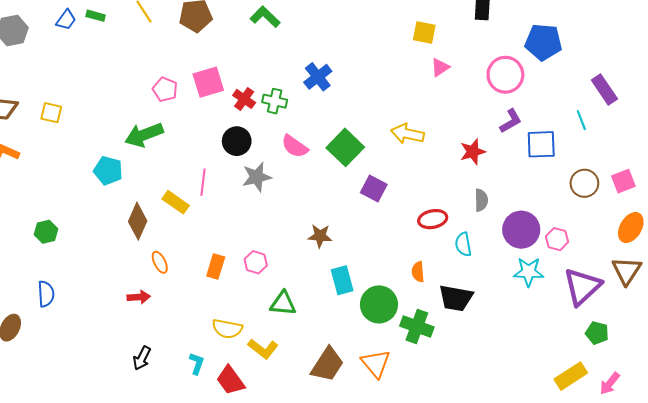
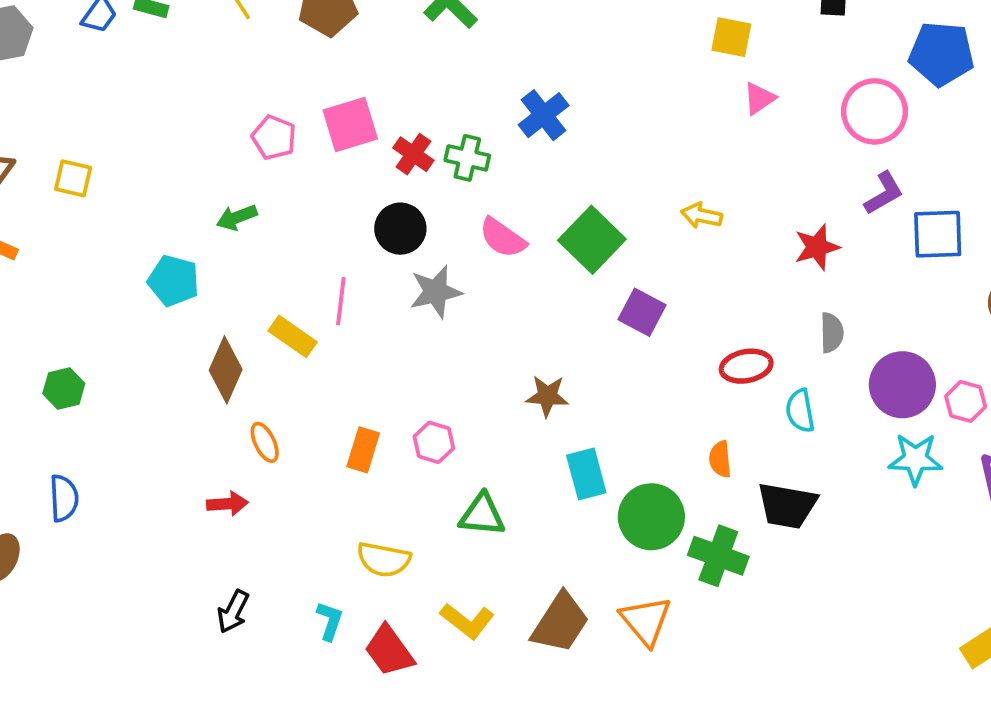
yellow arrow: (407, 134) -> (702, 216), size x0.7
green arrow: (144, 135) -> (237, 217), size x0.6
yellow L-shape: (263, 349) -> (467, 621), moved

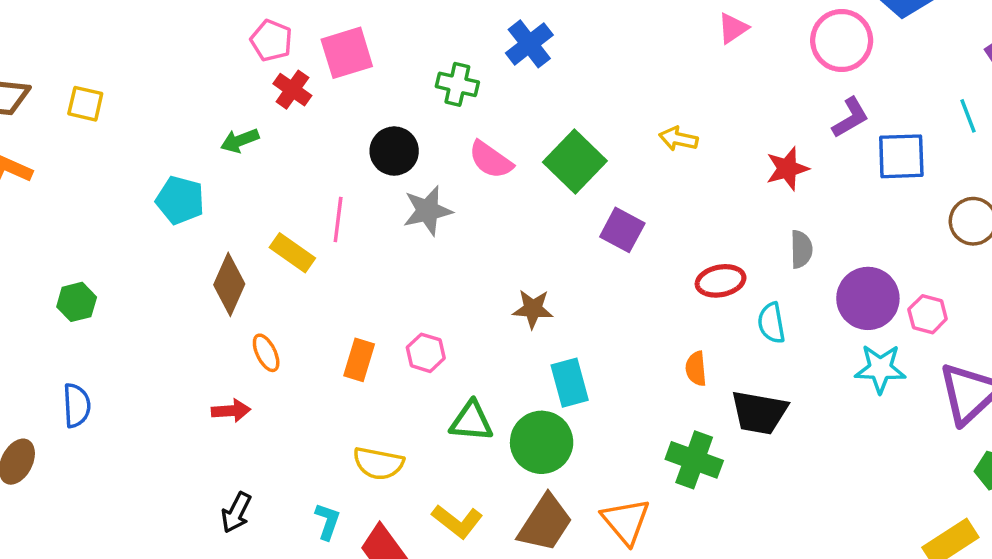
pink pentagon: (274, 137) -> (271, 40), moved
red cross: (413, 154) -> (292, 90), moved
green circle: (651, 517) -> (542, 442), moved

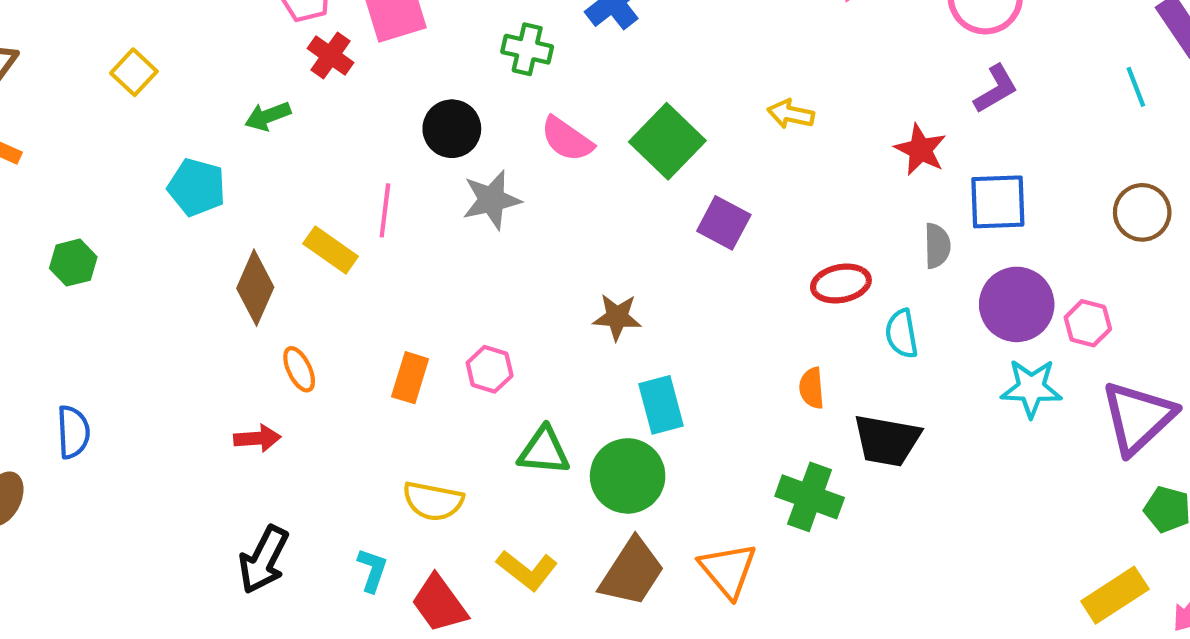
yellow square: (85, 104) -> (134, 72), moved, turned 30
blue square: (901, 156) -> (998, 202), moved
red star: (787, 169) -> (920, 150), turned -30
green hexagon: (77, 302) -> (73, 263), moved
black arrow: (236, 512) -> (264, 560), size x1.4

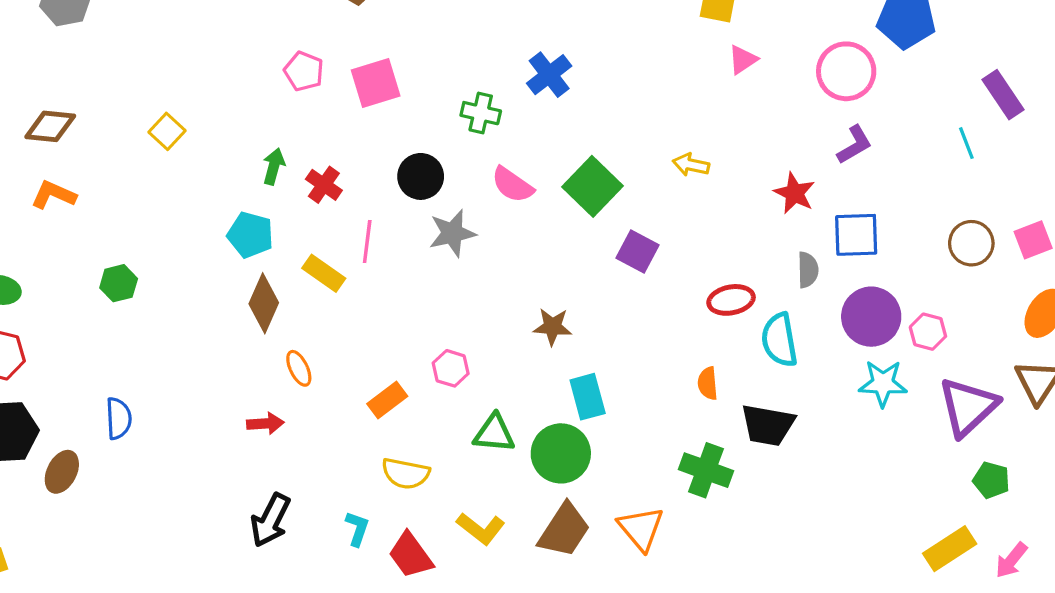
red cross: (331, 55) -> (324, 185), moved
green arrow: (268, 116) -> (274, 166), turned 126
cyan pentagon: (197, 187) -> (250, 235), moved
cyan semicircle: (902, 334) -> (779, 340), size x1.4
orange rectangle: (410, 378) -> (387, 400), moved, turned 36

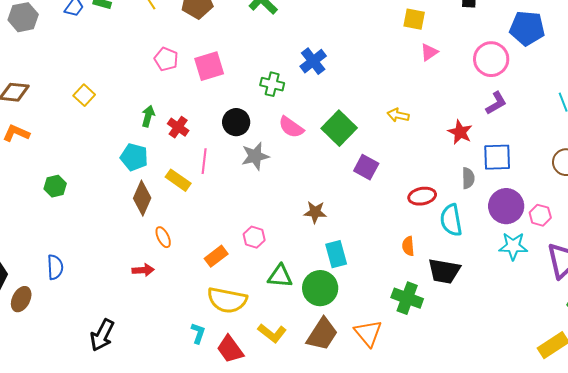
yellow semicircle: (406, 473) -> (227, 300), size x1.4
black arrow: (270, 520) -> (102, 335), moved

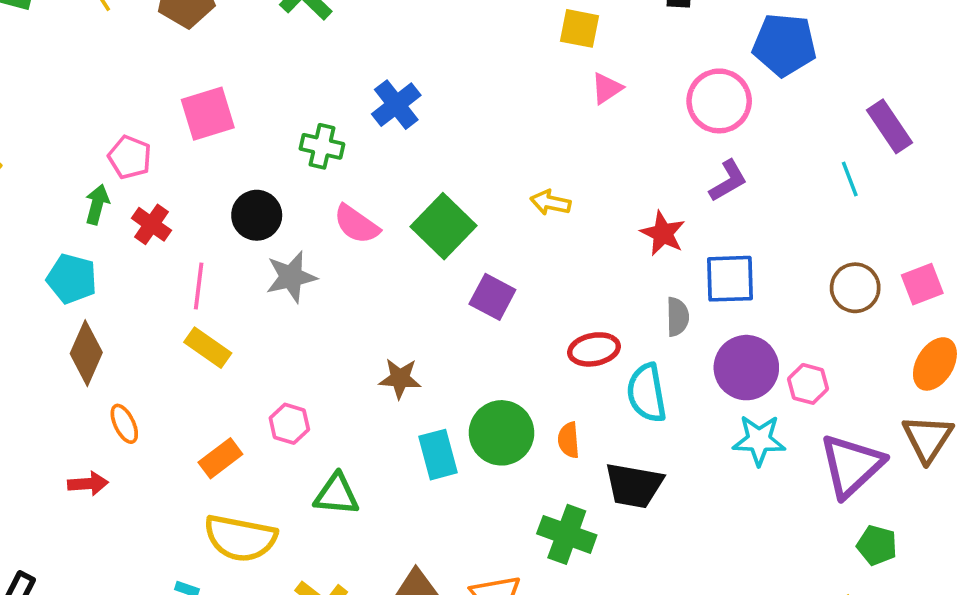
pink pentagon: (166, 59) -> (130, 157), moved
yellow rectangle: (178, 180) -> (208, 348), moved
green circle: (320, 288) -> (502, 433), moved

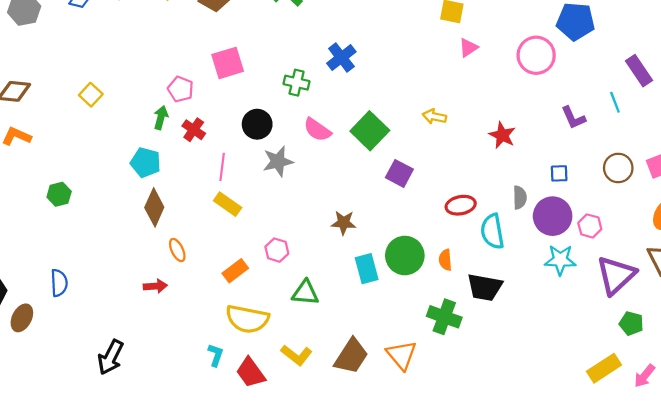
purple L-shape: (728, 181) -> (573, 118), moved, turned 96
blue square: (730, 279) -> (559, 173), moved, size x0.6
gray semicircle: (677, 317) -> (520, 198), moved

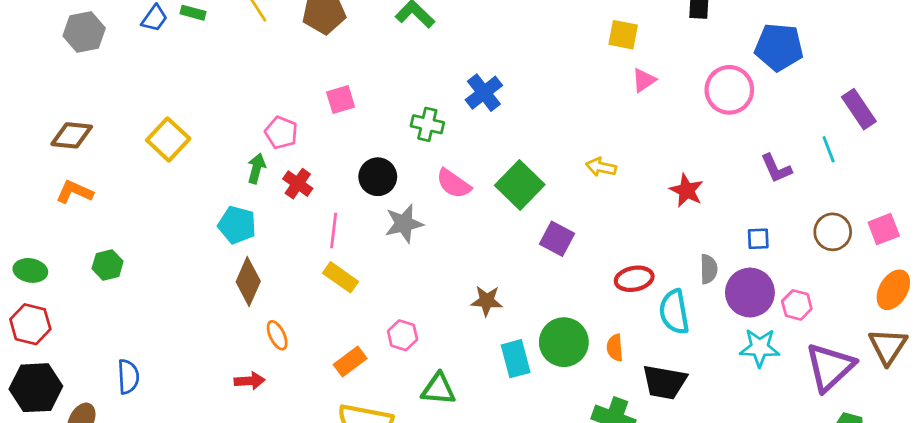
pink square: (228, 63) -> (341, 100), size x0.7
yellow square: (91, 95) -> (168, 139), size x1.4
green hexagon: (59, 194) -> (108, 265), moved

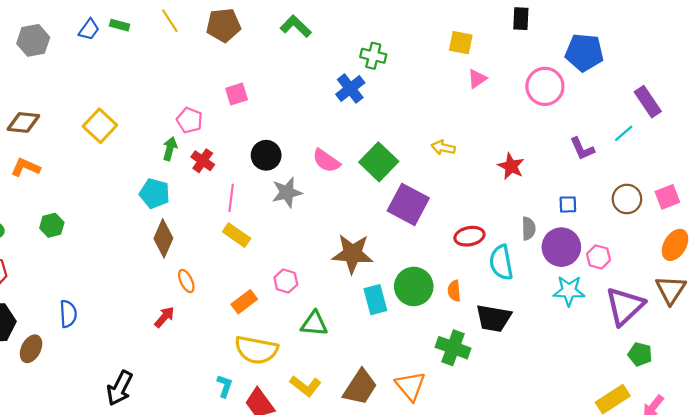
green cross: (427, 124) -> (373, 56), moved
cyan line: (829, 149) -> (624, 133), turned 70
purple square: (557, 239) -> (408, 204), size x1.5
brown star: (487, 301) -> (352, 254), size x1.6
red arrow: (250, 381) -> (164, 317), turned -45

